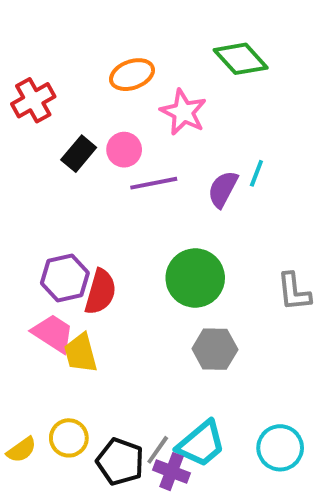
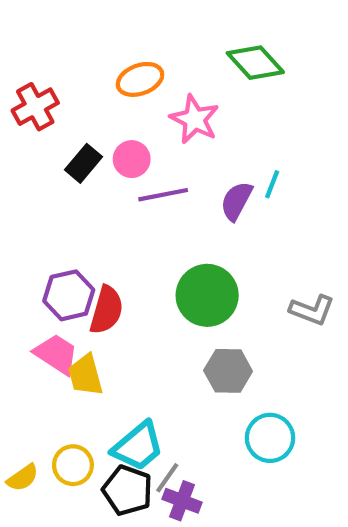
gray L-shape: (294, 292) -> (312, 310), turned -63
cyan trapezoid: (201, 444) -> (138, 446), moved
cyan circle: (280, 448) -> (270, 438), moved

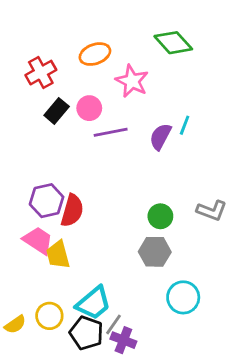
red cross: (35, 107) -> (41, 73), moved
green circle: (207, 295) -> (160, 216), moved, size x0.6

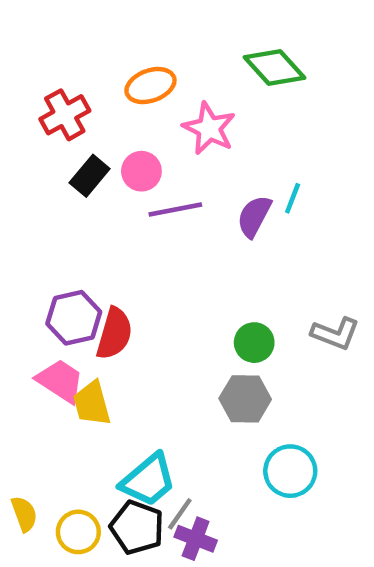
yellow circle: (49, 316) -> (78, 532), moved
yellow semicircle: (15, 324) -> (24, 514), turned -75

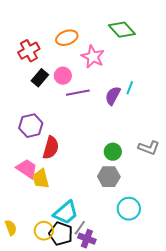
purple hexagon: (74, 318) -> (31, 126), moved
yellow circle: (78, 532) -> (44, 231), moved

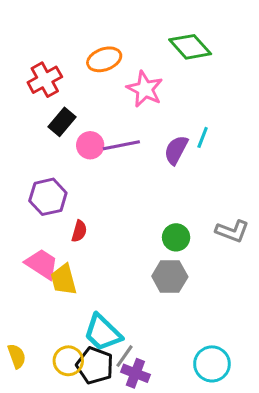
pink circle: (63, 76) -> (90, 145), moved
red semicircle: (51, 148) -> (79, 231), size x0.6
cyan circle: (129, 209) -> (212, 364), moved
cyan trapezoid: (66, 213) -> (103, 333), turned 84

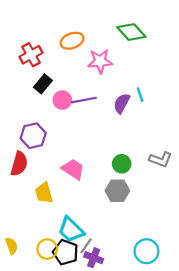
pink star: (145, 89) -> (100, 61), turned -30
cyan line: (203, 137) -> (140, 95), turned -40
red semicircle: (79, 231) -> (19, 164), moved, size x1.6
pink trapezoid: (42, 264) -> (73, 169), moved

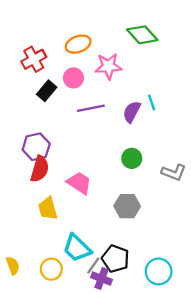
pink circle: (62, 100) -> (73, 78), moved
red semicircle: (19, 164) -> (40, 169), moved
green circle: (122, 164) -> (132, 158), moved
black pentagon: (66, 252) -> (115, 259), moved

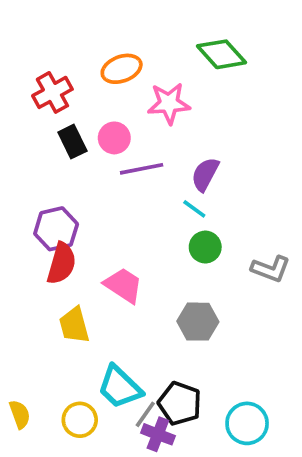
pink circle: (73, 78) -> (114, 138), moved
black rectangle: (47, 91) -> (72, 142), turned -66
cyan line: (152, 102) -> (194, 209), moved, turned -35

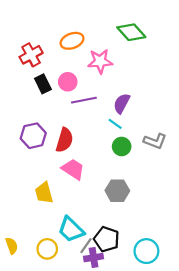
red semicircle: (62, 263) -> (64, 140), moved
gray L-shape: (271, 269) -> (155, 141), moved
purple cross: (158, 434) -> (94, 258), turned -30

